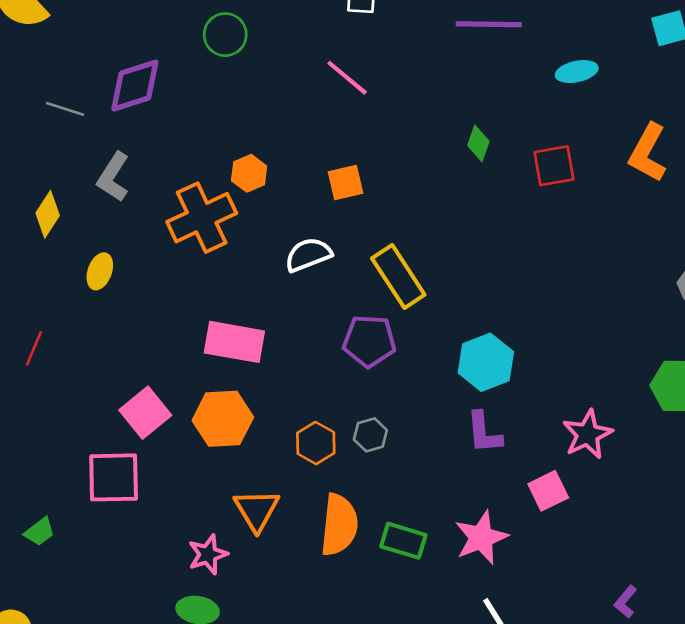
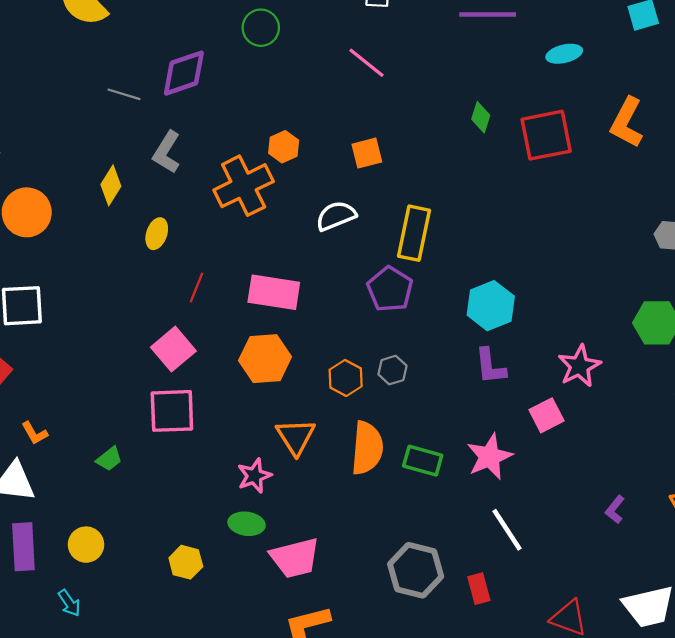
red square: (554, 166) -> (546, 135), size x1.4
yellow rectangle: (398, 276) -> (414, 233), turned 46
purple pentagon: (369, 341) -> (390, 289), turned 30
red line: (34, 348) -> (196, 287), moved
pink square: (145, 413) -> (173, 349), moved

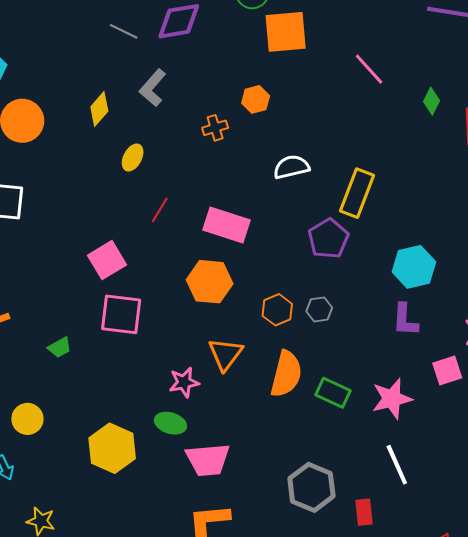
pink line: (366, 63) -> (369, 69), moved
orange square: (367, 153) -> (286, 32), moved, size x1.6
orange cross: (244, 186) -> (215, 128), size x0.5
pink square: (173, 349) -> (107, 260), moved
yellow hexagon: (186, 562) -> (112, 448), size x1.6

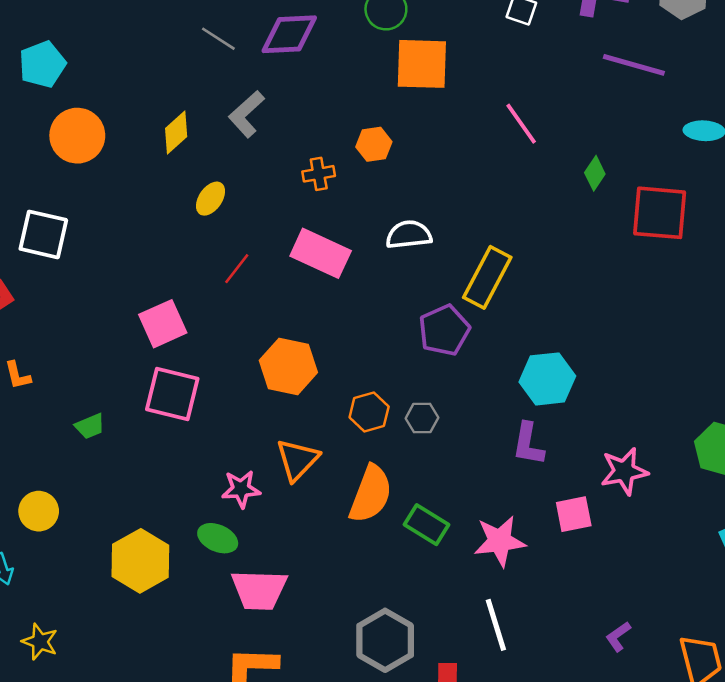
pink rectangle: (227, 225) -> (321, 253), moved

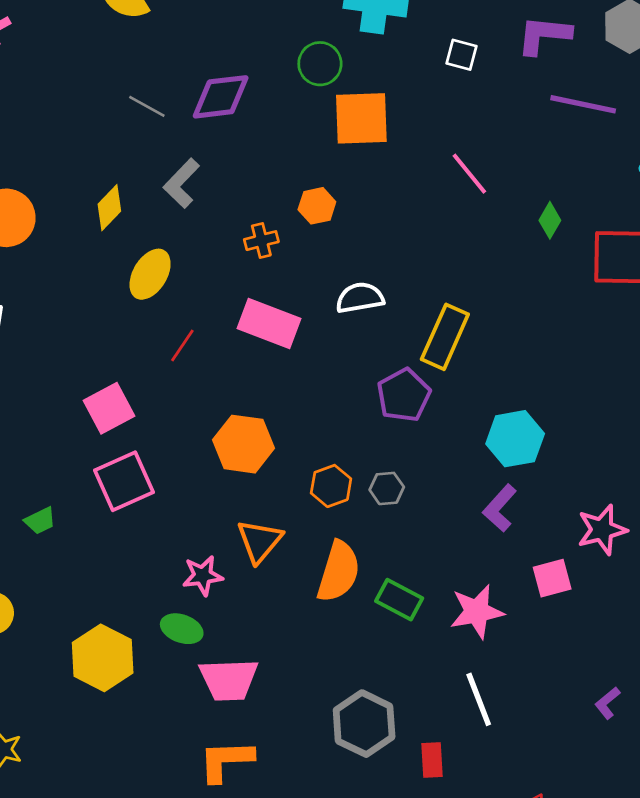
yellow ellipse: (211, 199) -> (150, 274), size x1.4
pink square: (172, 394) -> (124, 481), turned -34
purple L-shape: (528, 444) -> (500, 508), turned 36

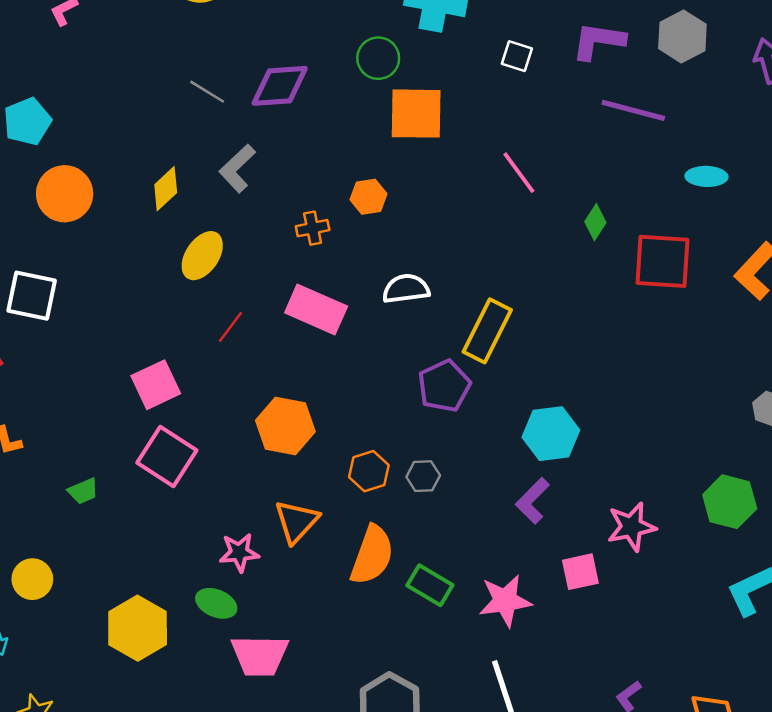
pink square: (124, 481) -> (167, 457), turned -36

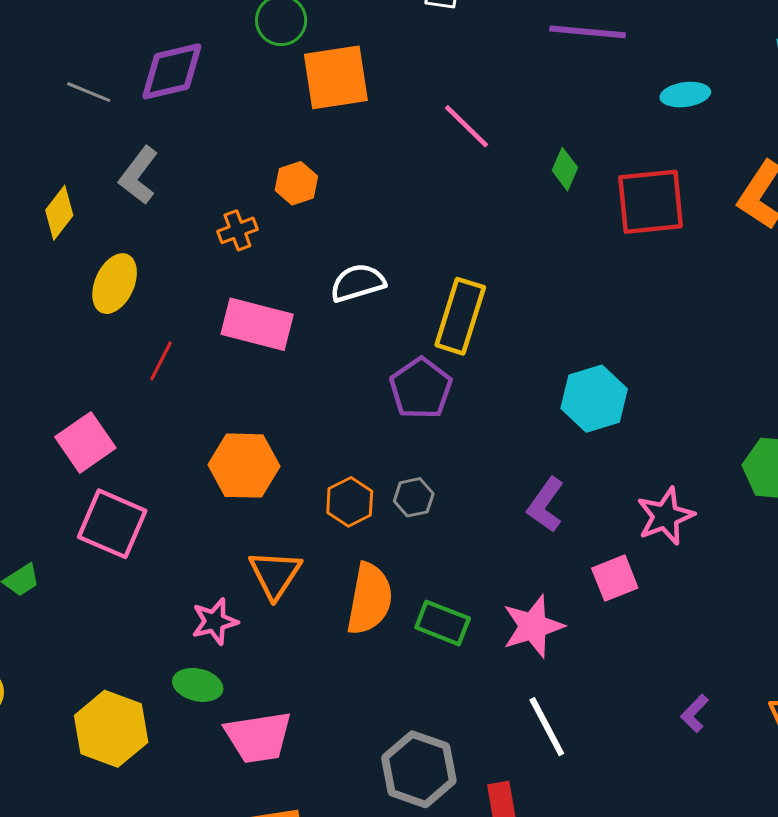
cyan hexagon: (551, 434) -> (594, 399), moved

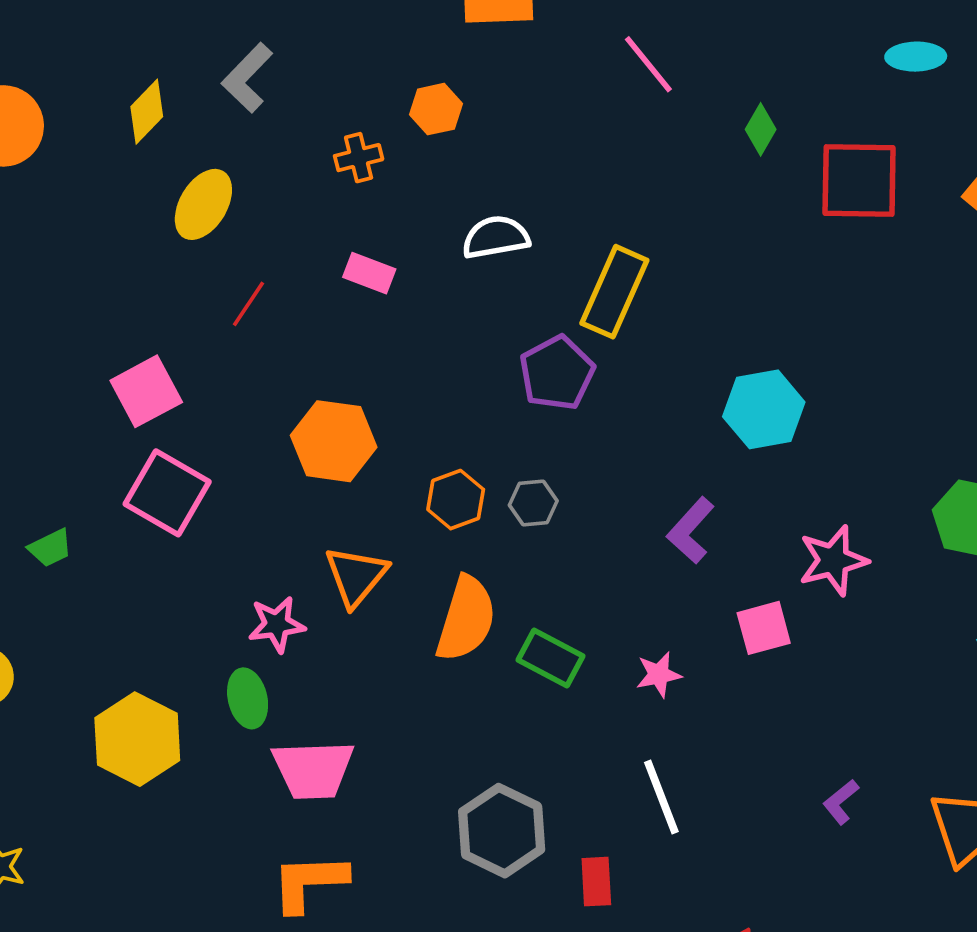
pink rectangle: (257, 324) -> (369, 273), size x0.6
pink star: (533, 626) -> (659, 675), size x0.6
green ellipse: (198, 685) -> (248, 698), turned 57

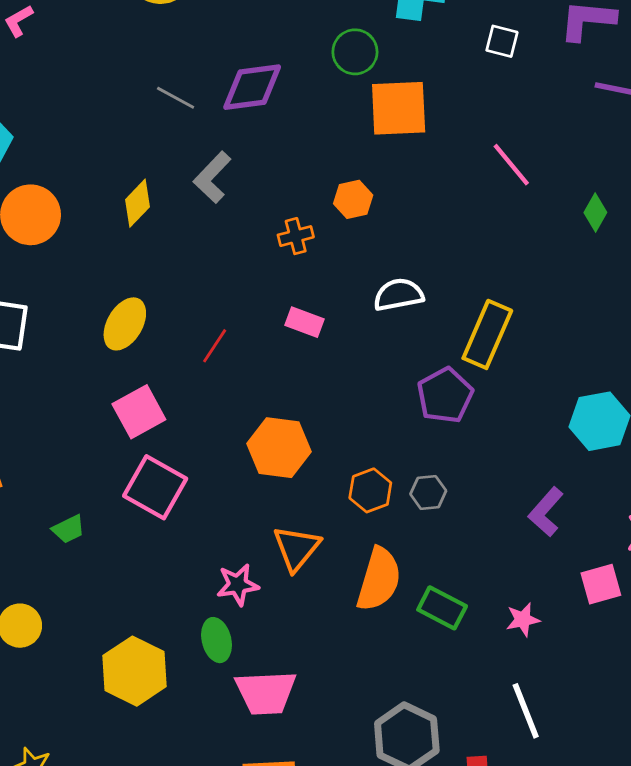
yellow ellipse: (203, 204) -> (125, 324), moved

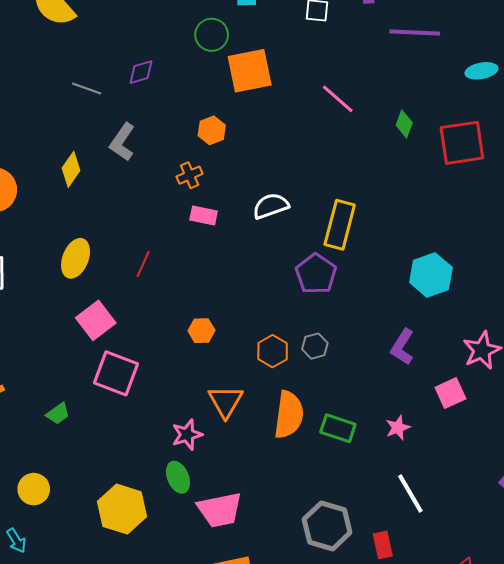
purple diamond: (252, 87) -> (141, 72), size x0.6
orange hexagon: (353, 199) -> (212, 130), moved
pink rectangle: (304, 322) -> (204, 215), moved
orange hexagon: (279, 448) -> (201, 331), size x0.6

